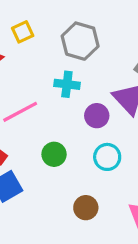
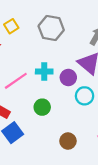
cyan cross: (67, 84) -> (44, 71), moved
cyan circle: (107, 157) -> (85, 96), moved

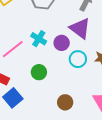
cyan cross: (44, 71) -> (39, 39), turned 35

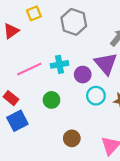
cyan cross: (39, 39) -> (59, 64), turned 35

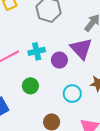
cyan circle: (96, 96) -> (72, 94), moved

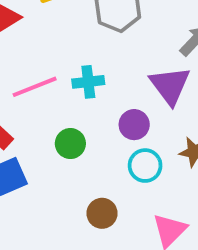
purple circle: (59, 60) -> (134, 125), moved

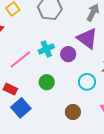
purple circle: (134, 125) -> (68, 54), moved

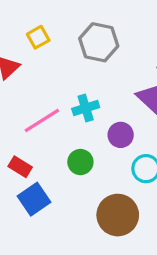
purple circle: (68, 54) -> (121, 135), moved
brown circle: (73, 112) -> (118, 215), size x1.6

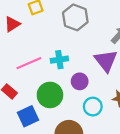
green circle: (80, 162) -> (50, 95), size x1.5
blue square: (34, 199) -> (28, 116), moved

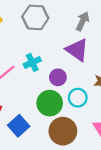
green circle: (50, 95) -> (50, 103), moved

